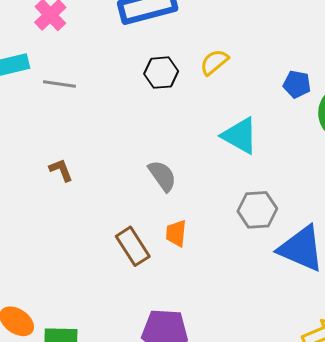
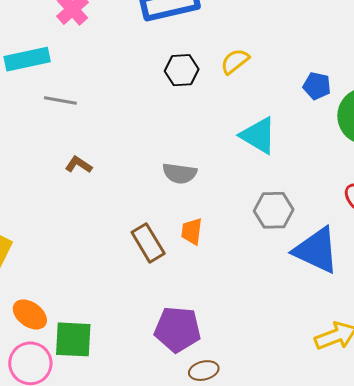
gray line: (59, 84) -> (60, 101), moved
brown L-shape: (61, 170) -> (79, 165), turned -36
gray semicircle: (162, 176) -> (180, 173), turned 132

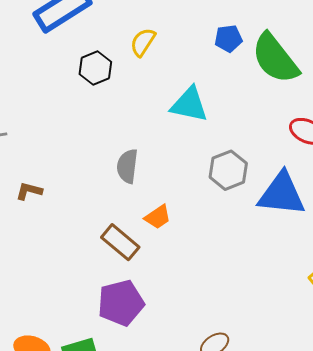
gray semicircle: (180, 173) -> (127, 166), turned 108
orange trapezoid: (192, 231) -> (158, 217), turned -112
purple pentagon: (177, 329) -> (121, 303), moved

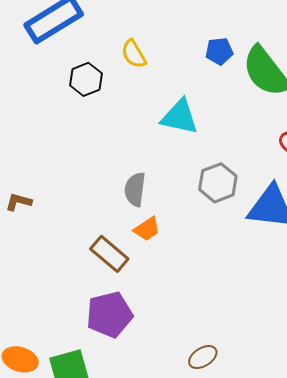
yellow semicircle: (143, 42) -> (134, 54), turned -64
gray semicircle: (127, 166) -> (135, 189), moved

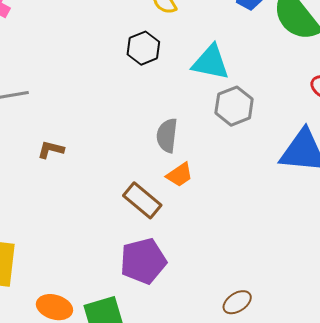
black hexagon: (86, 79) -> (143, 48), moved
gray hexagon: (218, 183) -> (234, 106), moved

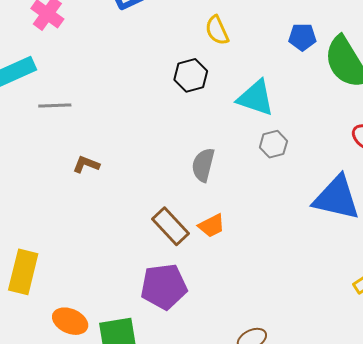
gray hexagon: (234, 106) -> (273, 144), size x0.7
orange trapezoid: (180, 175) -> (212, 226), moved

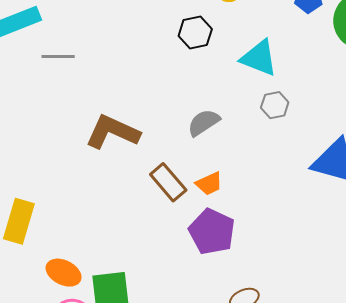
brown L-shape: (86, 164) -> (113, 132), moved, size x2.0
gray semicircle: (203, 165) -> (204, 123), turned 40
purple pentagon: (164, 287) -> (212, 232), moved, turned 30

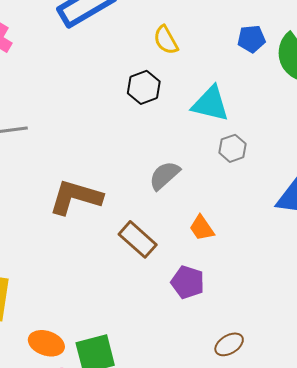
orange trapezoid: (209, 184) -> (202, 228), moved, turned 88
purple pentagon: (212, 232) -> (188, 282), size x0.7

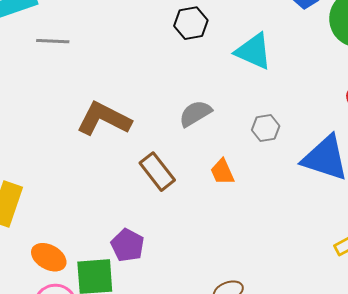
gray hexagon: (233, 148) -> (266, 128), moved
purple pentagon: (188, 282) -> (127, 245), moved

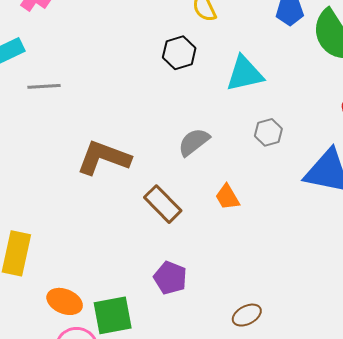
cyan triangle: (253, 51) -> (245, 74), turned -30
gray hexagon: (266, 128) -> (268, 132), moved
purple pentagon: (127, 245) -> (170, 278), moved

